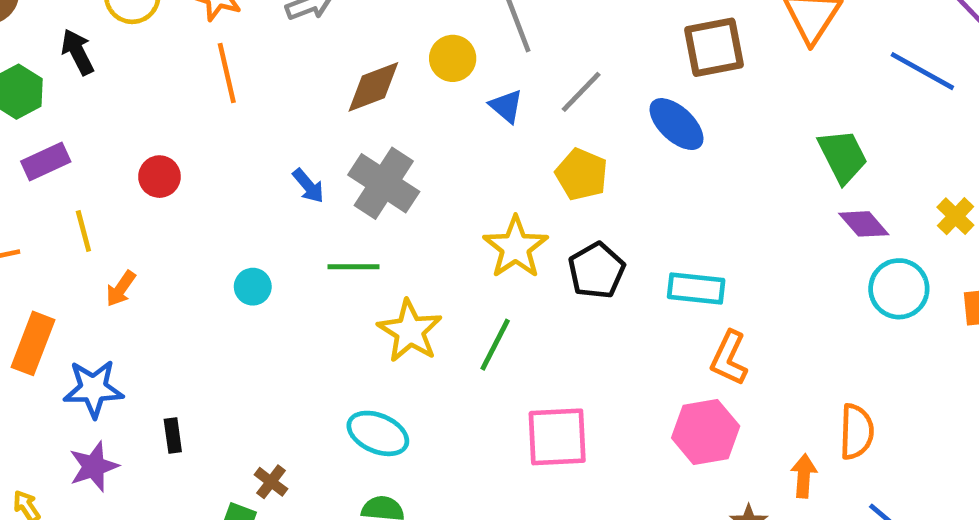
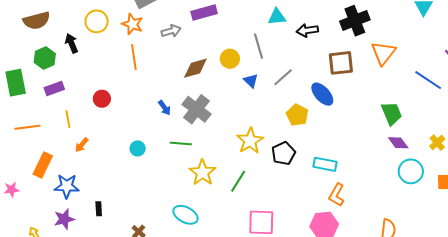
yellow pentagon: (582, 174) -> (297, 115), moved

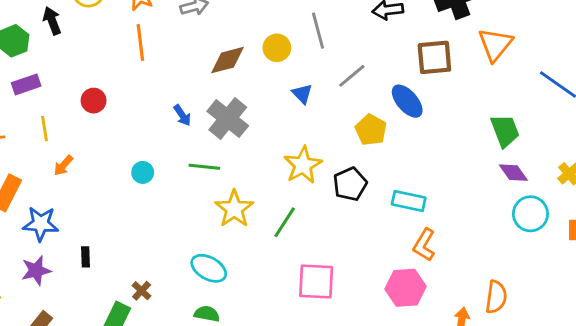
blue triangle: (251, 81) -> (302, 94), moved

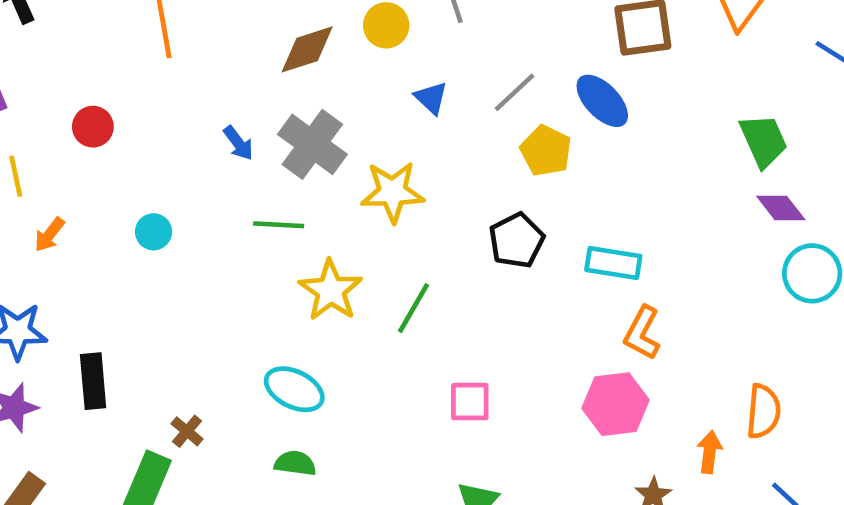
gray line: (352, 76) -> (515, 92), moved
yellow star: (303, 165) -> (392, 192), moved, turned 30
cyan circle: (143, 172) -> (154, 232), moved
black rectangle: (85, 257) -> (93, 381), size x1.6
pink square: (316, 282) -> (470, 402), size x0.7

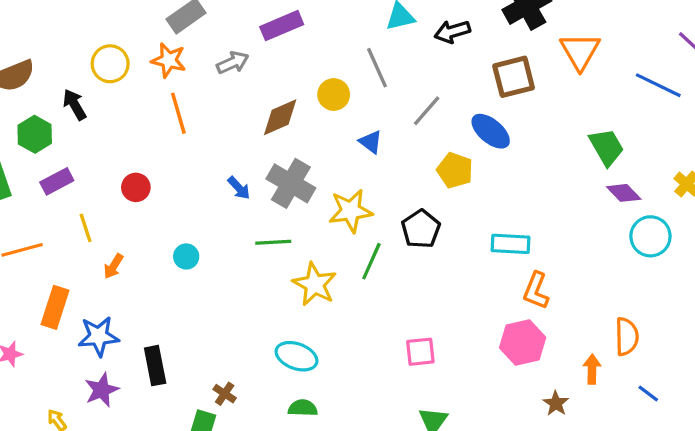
gray line: (515, 92) -> (427, 111), moved
black pentagon: (517, 240) -> (421, 229), moved
green line: (414, 308) -> (371, 261), moved

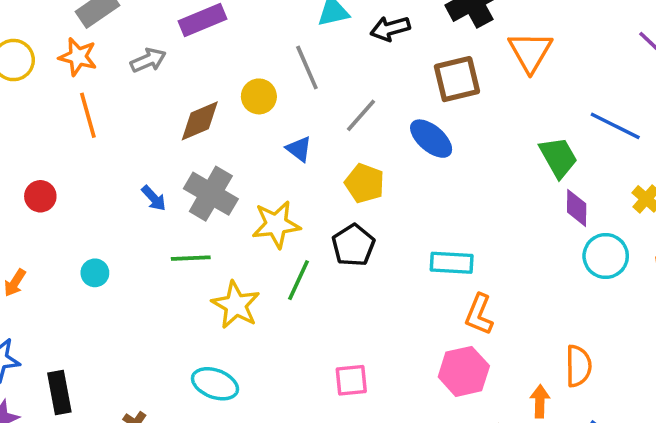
blue line: (658, 85) -> (615, 126), moved
yellow pentagon: (455, 170) -> (365, 183), moved
purple diamond: (624, 193) -> (577, 208), turned 44

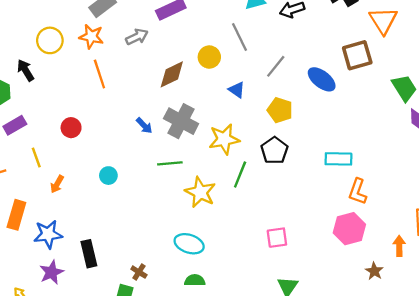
brown square: (457, 79) -> (357, 55), moved

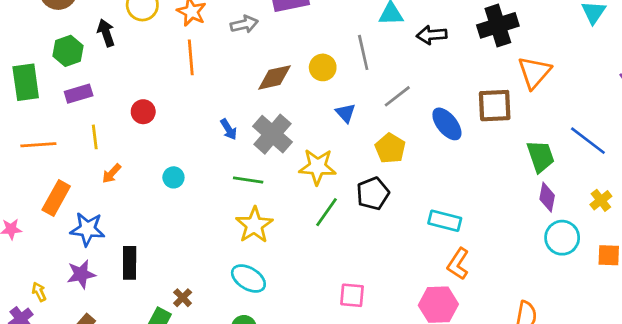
yellow star: (200, 192) -> (254, 225), moved

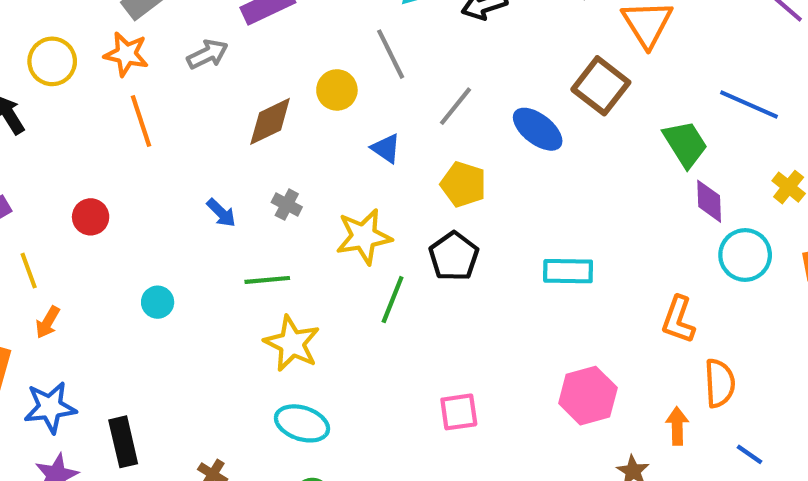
brown square: (495, 106) -> (601, 86), turned -36
gray cross: (272, 134) -> (287, 205), size x0.5
orange arrow: (112, 173) -> (48, 322), moved
orange L-shape: (458, 264) -> (678, 320), moved

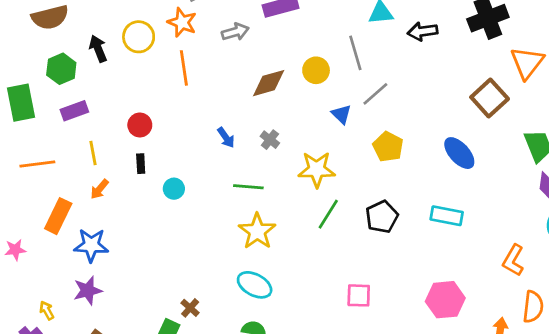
yellow circle: (52, 61) -> (139, 37), moved
gray line: (456, 106) -> (375, 94), moved
blue ellipse: (538, 129) -> (459, 153), moved
black pentagon: (454, 256) -> (382, 217), moved
black rectangle: (123, 442) -> (141, 164), moved, size x0.6

